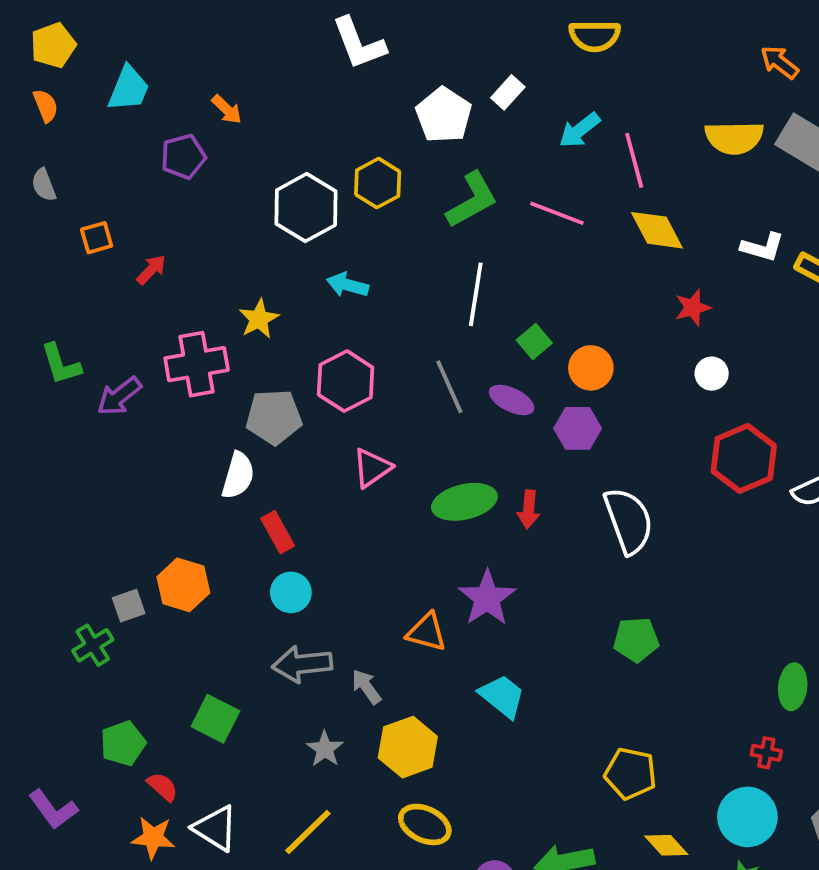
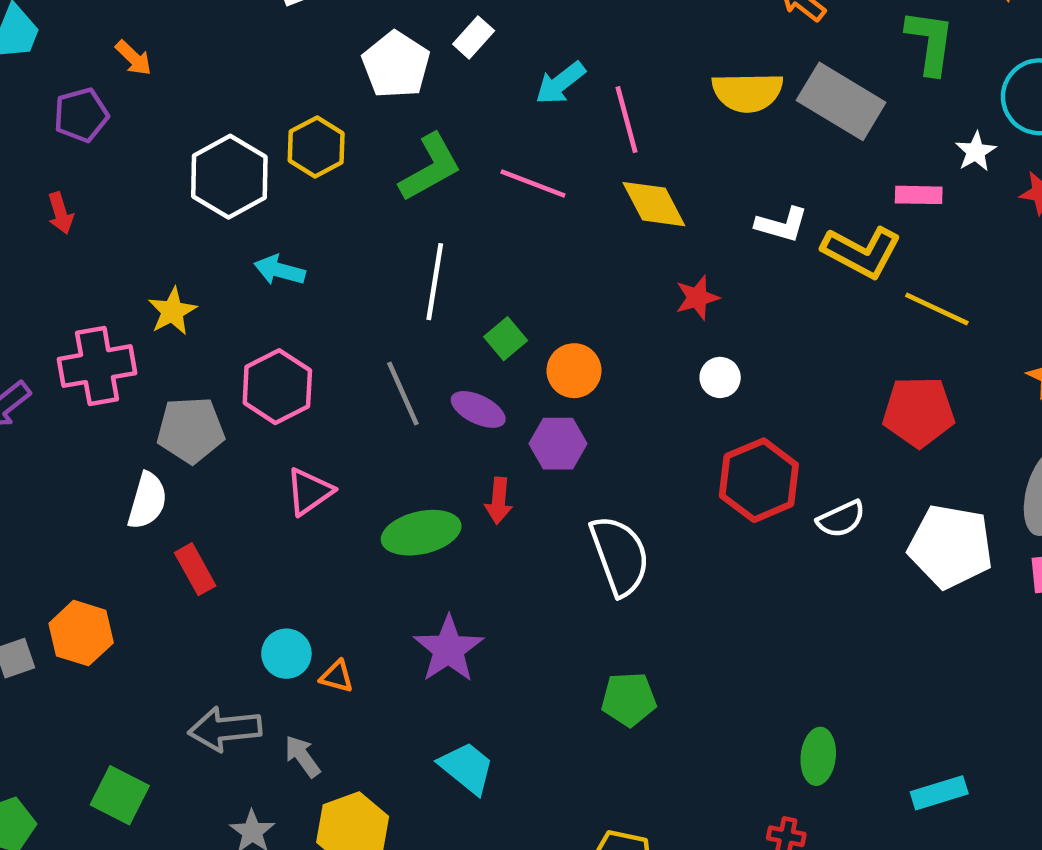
red arrow: (151, 270) -> (61, 213), moved, turned 120
red arrow: (529, 509) -> (499, 501), moved
cyan circle: (291, 592) -> (286, 654), moved
orange triangle: (427, 632) -> (337, 676), moved, size x0.7

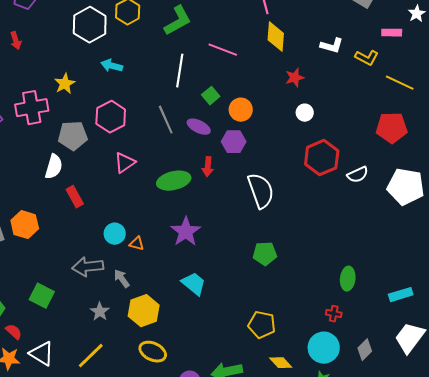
pink line: (533, 183) -> (223, 50), moved
yellow diamond: (654, 204) -> (276, 37), turned 32
yellow L-shape: (862, 252) -> (367, 58), size x0.7

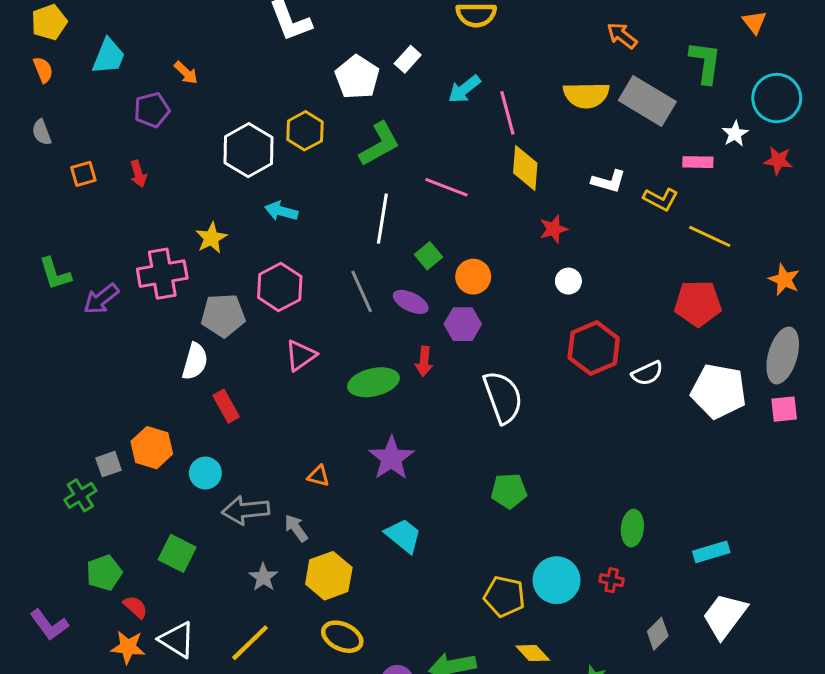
cyan circle: (115, 234) -> (205, 473), moved
cyan circle: (324, 348) -> (557, 580), moved

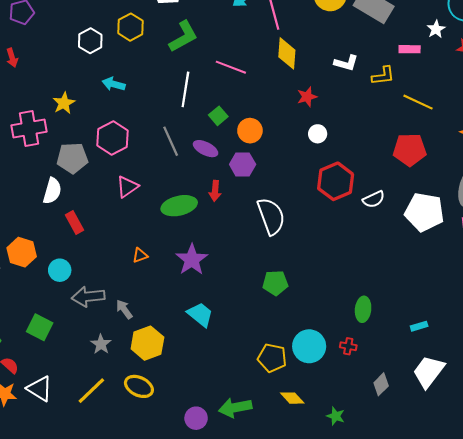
white hexagon: (248, 150) -> (90, 41), size x0.7
yellow L-shape: (661, 199) -> (383, 76), turned -35
orange triangle: (318, 476) -> (140, 255), moved, turned -35
cyan rectangle: (711, 552) -> (419, 326), size x0.7
yellow ellipse: (342, 637) -> (139, 386), moved

